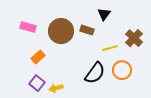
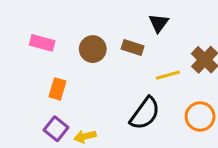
brown circle: (61, 31) -> (93, 49), size x0.7
orange rectangle: (38, 57) -> (58, 89), turned -32
orange circle: (122, 70) -> (200, 116), moved

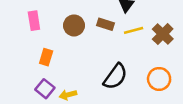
pink rectangle: (42, 43) -> (34, 21), turned 66
yellow line: (168, 75) -> (134, 30), moved

